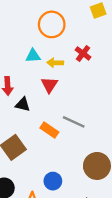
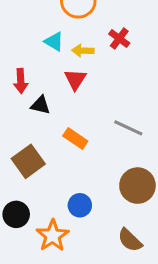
cyan triangle: (33, 56) -> (54, 41), turned 35
gray line: (74, 122) -> (128, 128), moved

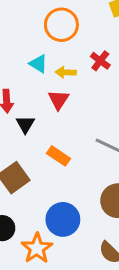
black triangle: (40, 105) -> (25, 124), turned 48
blue circle: (80, 205) -> (63, 219), size x1.5

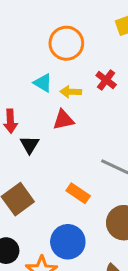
red triangle: (59, 100) -> (63, 120), turned 45
orange rectangle: (59, 156) -> (78, 193), moved

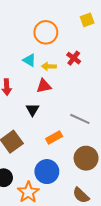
black triangle: (30, 145) -> (32, 110), moved
orange rectangle: (78, 193) -> (54, 138), turned -63

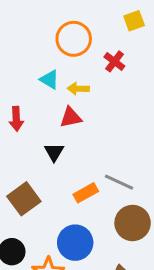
red cross: (74, 58) -> (114, 61), moved
gray line: (80, 119) -> (119, 182), moved

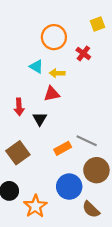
red arrow: (16, 119) -> (19, 107), moved
blue circle: (75, 243) -> (69, 187), moved

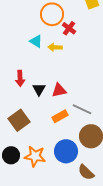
red cross: (83, 53) -> (69, 28), moved
red triangle: (52, 94) -> (59, 90), moved
orange star: (35, 206) -> (35, 156), moved, turned -30

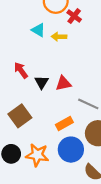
red arrow: (20, 78) -> (21, 70), turned 147
orange rectangle: (60, 116) -> (64, 123), moved

